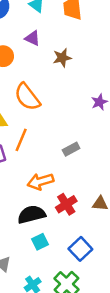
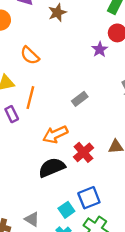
orange semicircle: (27, 97) -> (30, 55), size x0.7
cyan square: (40, 242) -> (66, 210), moved
blue square: (80, 249) -> (89, 198), moved, turned 30

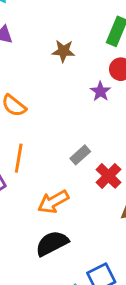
brown star: (57, 13) -> (63, 51), moved, turned 30
red cross: (83, 152) -> (108, 176), moved

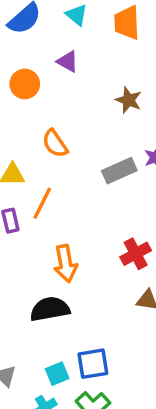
gray rectangle: (80, 155) -> (119, 171), moved, size x1.4
orange arrow: (53, 202) -> (66, 263), turned -88

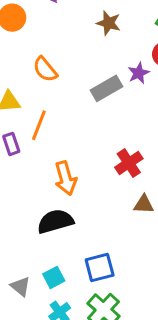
cyan square: (57, 374) -> (54, 277), moved

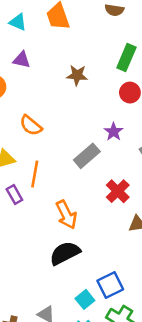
purple star: (139, 73) -> (114, 132), moved
gray rectangle: (106, 88) -> (87, 156), moved
cyan square: (54, 277) -> (85, 299), moved

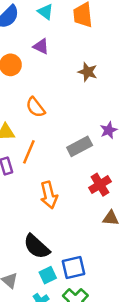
black semicircle: (65, 253) -> (37, 247), moved, turned -124

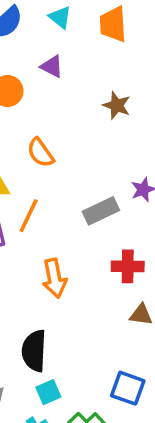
red cross: (100, 185) -> (128, 266), turned 30
black semicircle: (37, 247) -> (34, 351), turned 48
blue square: (74, 267) -> (128, 388), moved, turned 30

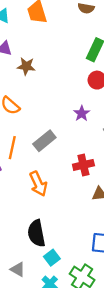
brown star: (117, 105) -> (26, 66), moved
gray rectangle: (101, 211) -> (44, 141), moved

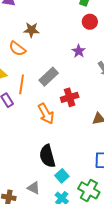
brown star: (26, 66) -> (31, 30), moved
red cross: (83, 165) -> (70, 97), moved

